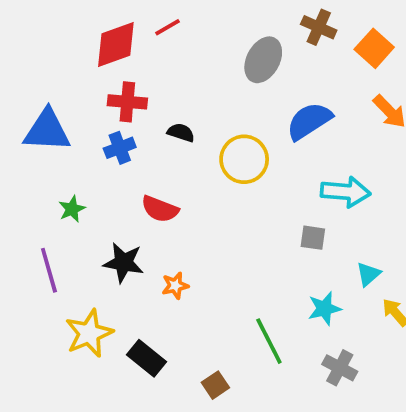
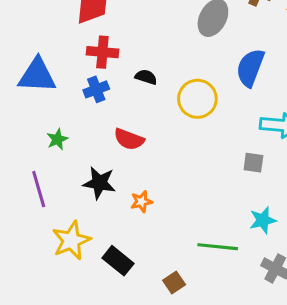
blue semicircle: (309, 121) -> (250, 68), turned -36
green line: (269, 341) -> (218, 247), turned -57

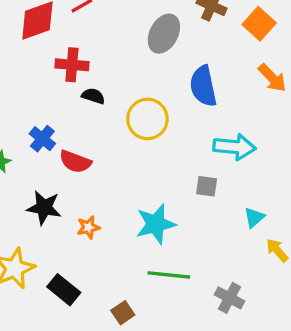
red cross: (102, 52) -> (72, 65), moved
blue semicircle: (250, 68) -> (203, 86), turned -33
blue cross: (96, 89) -> (42, 139), moved, turned -30
cyan star: (263, 220) -> (156, 224), moved, size x1.4

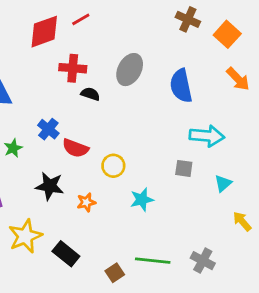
gray ellipse: (164, 34) -> (130, 70), moved
yellow circle: (147, 119) -> (113, 166), moved, size x0.7
cyan triangle: (254, 217) -> (223, 183), moved
cyan star: (156, 224) -> (142, 200), size x0.7
green line: (169, 275) -> (153, 261), moved

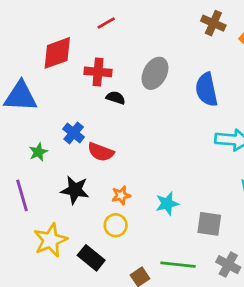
red diamond: (44, 32) -> (57, 53), moved
yellow circle: (113, 166) -> (116, 225), moved
gray square: (184, 168) -> (209, 224), moved, size x1.4
orange star: (86, 202) -> (121, 195), moved

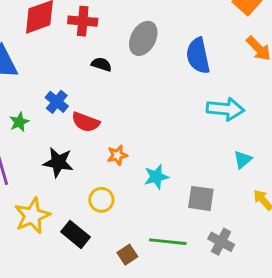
red cross: (98, 72) -> (83, 21), moved
orange star: (121, 195) -> (117, 155), moved

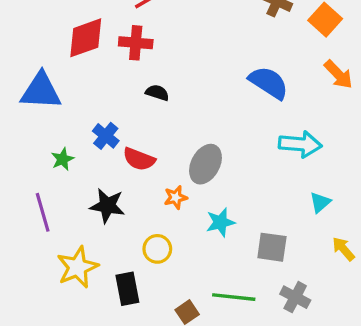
gray ellipse: (143, 38) -> (205, 164), moved
blue semicircle: (198, 56) -> (269, 83), turned 135
black rectangle: (76, 234) -> (127, 289), turned 40

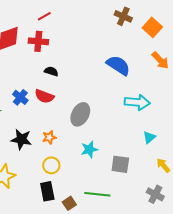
red semicircle: (139, 159) -> (44, 96), moved
orange star: (176, 197) -> (49, 137), moved
black rectangle: (127, 289) -> (47, 191), moved
gray cross: (295, 297) -> (155, 194), moved

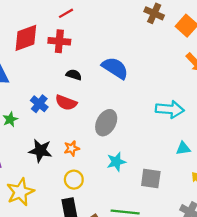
blue semicircle: (118, 65) -> (115, 68), moved
cyan triangle: (149, 137) -> (183, 148), turned 32

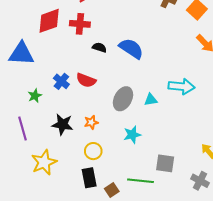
black semicircle: (74, 75) -> (99, 47), moved
cyan triangle: (183, 148) -> (151, 100), moved
gray square: (151, 178) -> (165, 163), moved

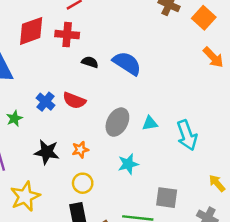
cyan arrow: (181, 86) -> (187, 135), moved, turned 65

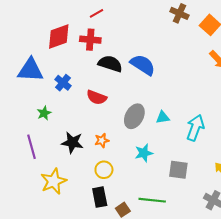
black semicircle: (90, 62) -> (110, 64), size x1.6
blue cross: (46, 102) -> (63, 83), moved
cyan arrow: (187, 135) -> (195, 128), turned -140
gray square: (167, 198) -> (178, 170), moved

